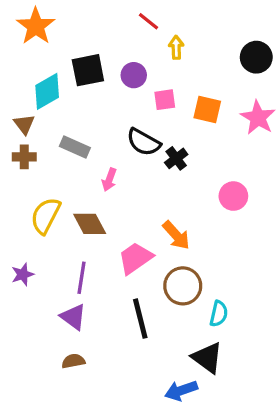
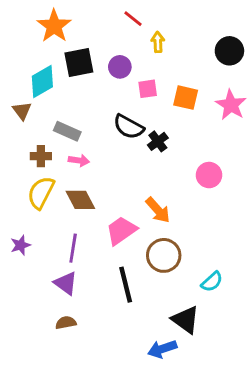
orange star: (36, 26) -> (54, 26), moved
brown cross: (24, 157) -> (41, 156), moved
pink arrow: (109, 180) -> (79, 160), moved, turned -102
cyan semicircle: (219, 314) -> (212, 282), moved, turned 35

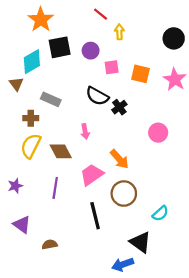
pink arrow: (79, 160) -> (85, 131), moved, turned 72
purple triangle: (66, 283) -> (22, 225), moved

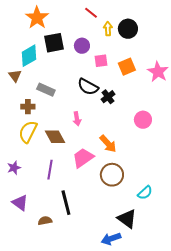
black circle: (174, 38) -> (128, 29), moved
orange square: (140, 74) -> (127, 67), turned -36
black line: (95, 216) -> (66, 203), moved

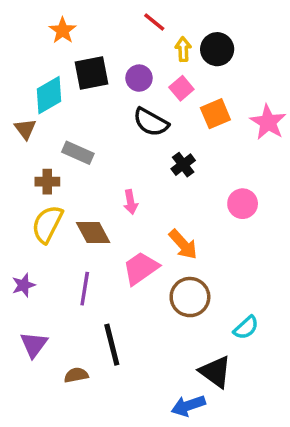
orange star: (37, 18) -> (63, 31), size x0.7
pink square: (101, 61) -> (181, 88), moved, turned -32
black semicircle: (88, 87) -> (151, 122), moved
purple triangle: (20, 203) -> (34, 345), turned 30

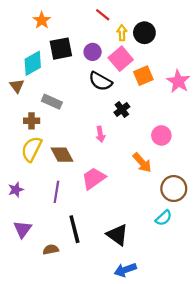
pink square: (181, 88) -> (121, 59), size x1.5
pink arrow: (131, 202) -> (100, 134), moved
orange arrow: (183, 244) -> (142, 163), moved
brown circle: (190, 297) -> (174, 189), moved
black triangle: (215, 372) -> (117, 235), moved

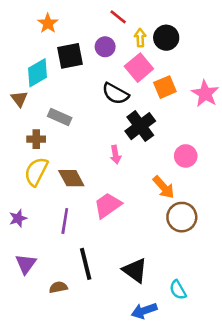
purple circle: (93, 52) -> (105, 47), moved
black cross: (122, 109) -> (140, 126), size x1.6
brown circle: (174, 189) -> (182, 217), moved
cyan semicircle: (164, 218) -> (178, 290), moved, turned 102

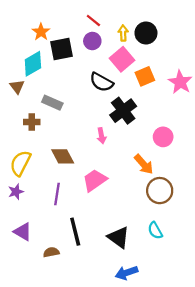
red line: (118, 17) -> (93, 20), moved
orange star: (48, 23) -> (41, 32), moved
yellow semicircle: (36, 172) -> (20, 163), moved
purple triangle: (26, 264) -> (23, 232), turned -36
cyan semicircle: (178, 290) -> (155, 231), moved

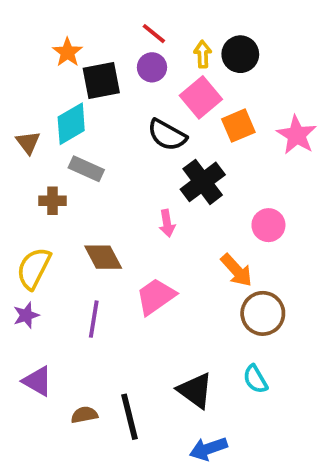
cyan diamond: (33, 64) -> (71, 124), moved
black line: (75, 232) -> (129, 417), moved

